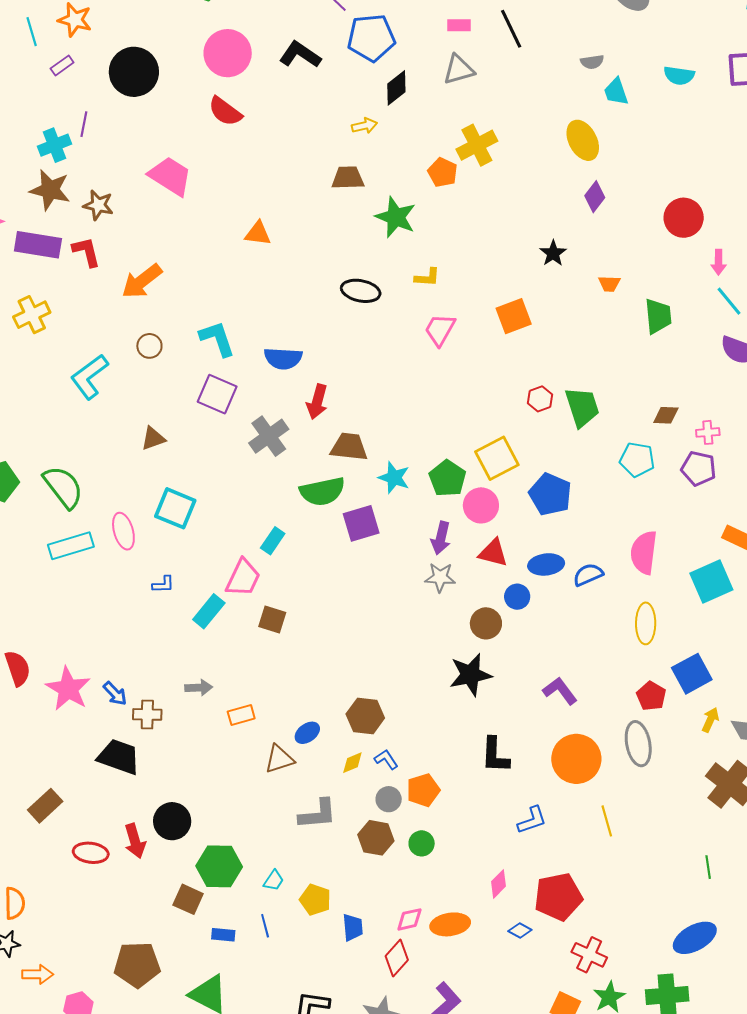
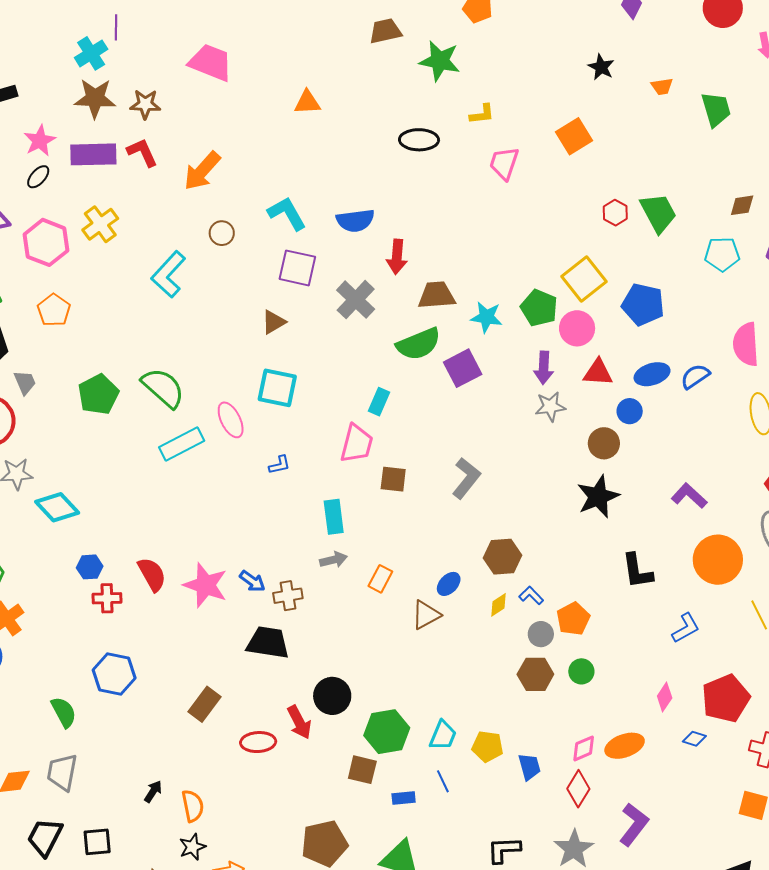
brown triangle: (153, 438) -> (274, 322), moved
cyan rectangle: (209, 611) -> (334, 517), moved, turned -36
orange rectangle: (241, 715) -> (380, 579), turned -36
gray L-shape: (318, 814) -> (466, 478), moved, turned -36
cyan trapezoid: (274, 880) -> (443, 735), size x1.4

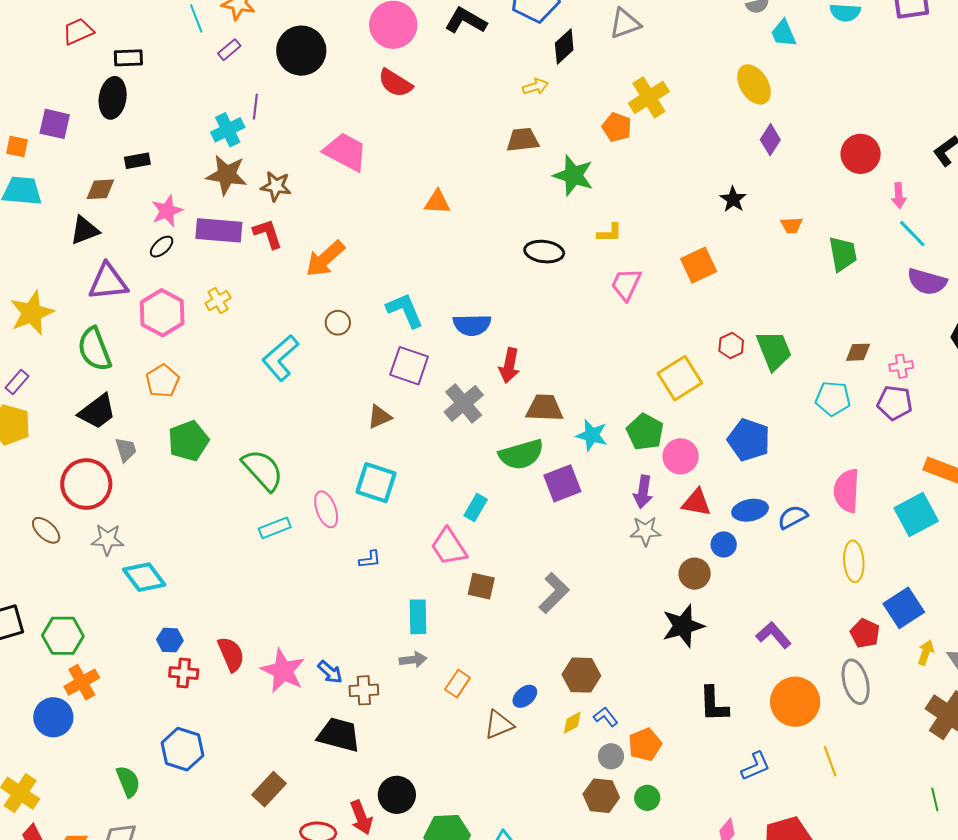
yellow cross: (100, 224) -> (218, 301), size x0.7
yellow square: (584, 279) -> (680, 378), moved
green pentagon: (98, 394) -> (188, 441), moved
cyan rectangle: (182, 444) -> (275, 528), size x0.7
pink trapezoid: (357, 444) -> (449, 547), turned 126

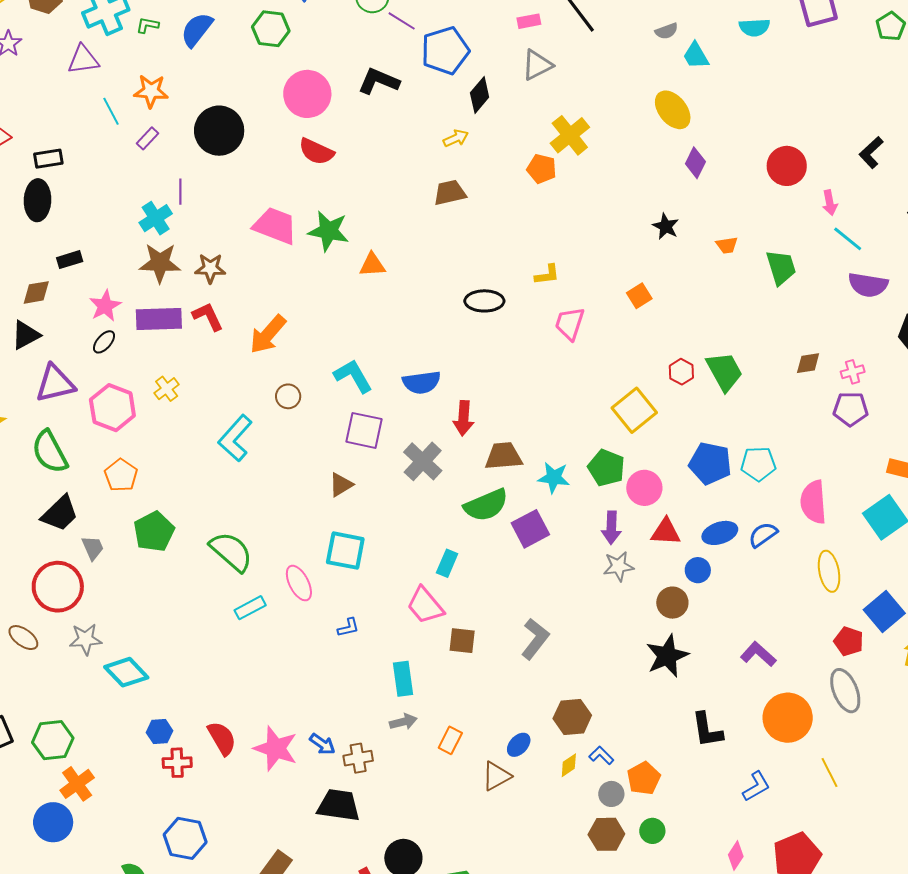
green star: (573, 175) -> (329, 231), moved
orange square: (699, 265) -> (639, 296), size x0.7
cyan pentagon: (833, 399) -> (758, 464), moved

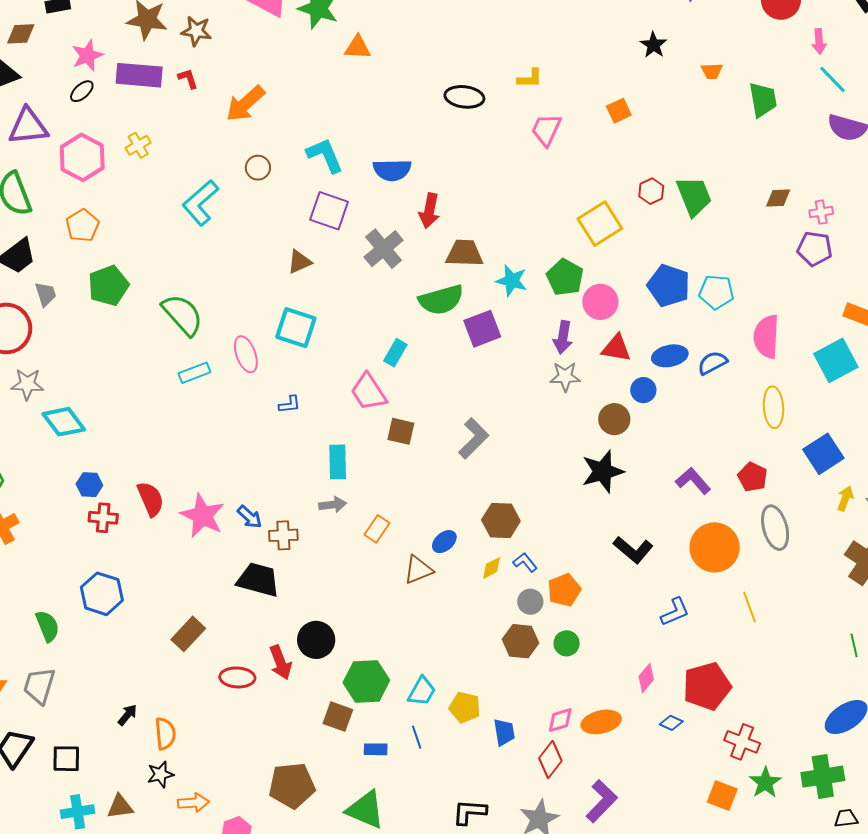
red L-shape: (208, 316) -> (188, 79), size x0.7
red pentagon: (849, 641) -> (753, 477), moved
black L-shape: (707, 730) -> (633, 550), turned -48

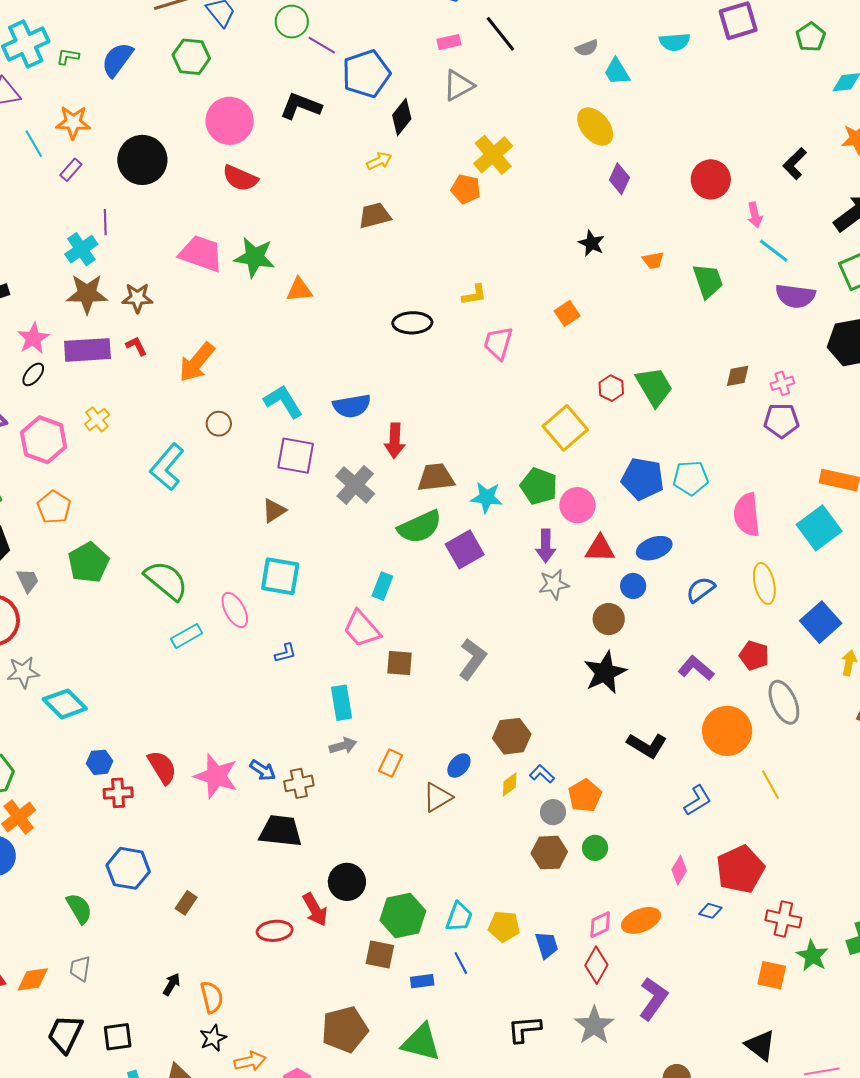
blue semicircle: (712, 363) -> (701, 590), moved
brown rectangle: (188, 634) -> (186, 903), moved, size x0.7
gray trapezoid: (39, 686) -> (80, 969), size x0.7

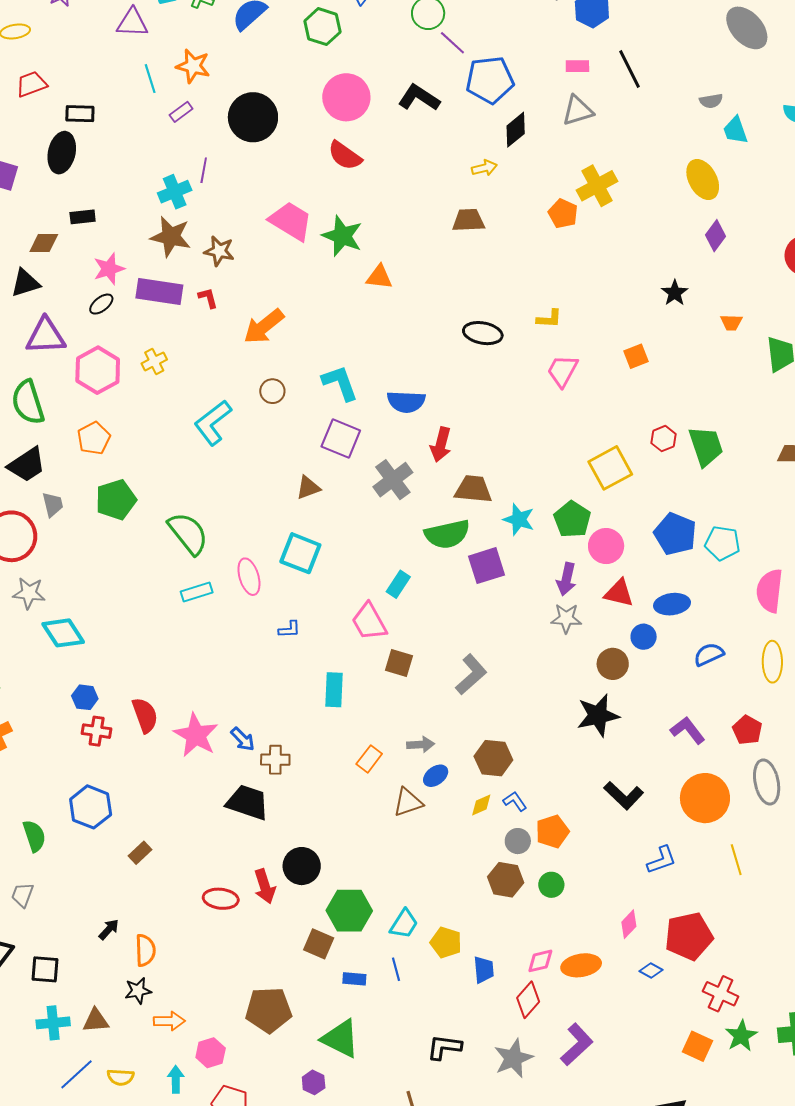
gray arrow: (343, 746) -> (421, 744), moved

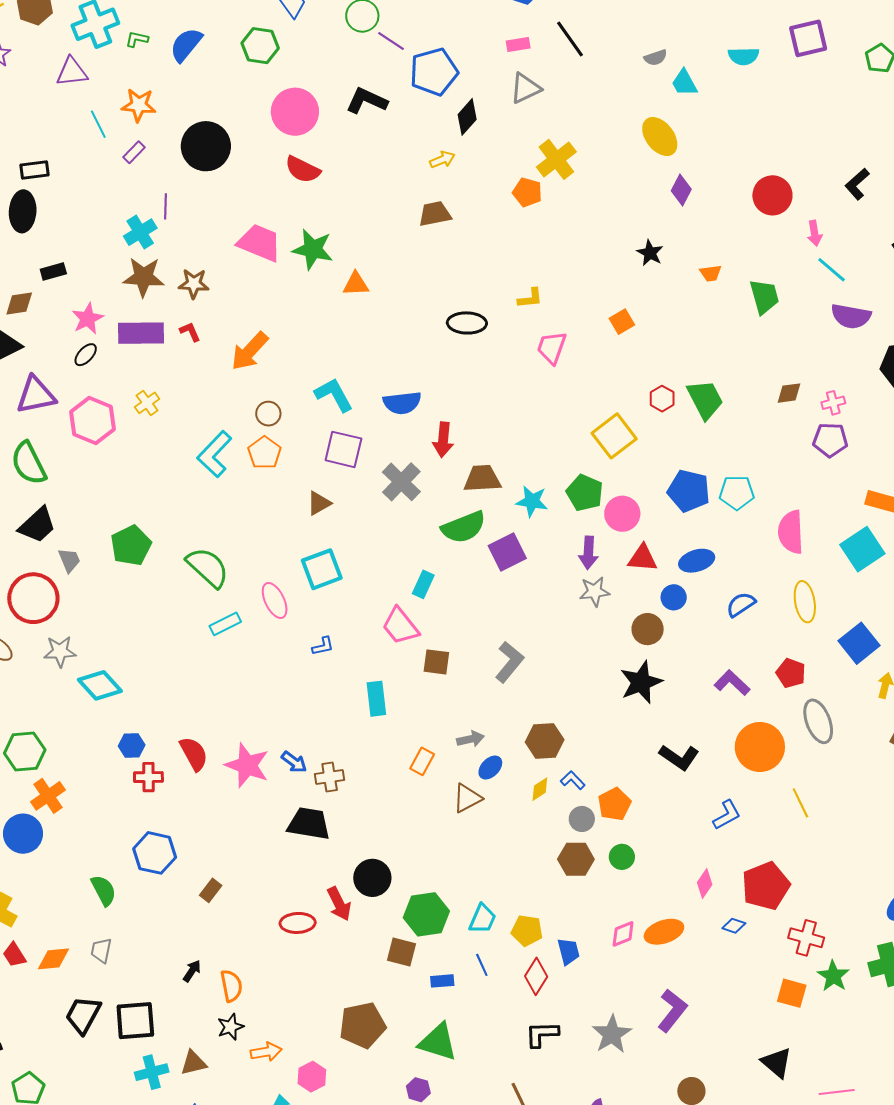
orange pentagon: (94, 438) -> (264, 453), moved
cyan square: (300, 553) -> (322, 569), turned -33
black square: (45, 969) -> (135, 1021), size x1.4
red diamond: (528, 1000) -> (536, 976), moved

